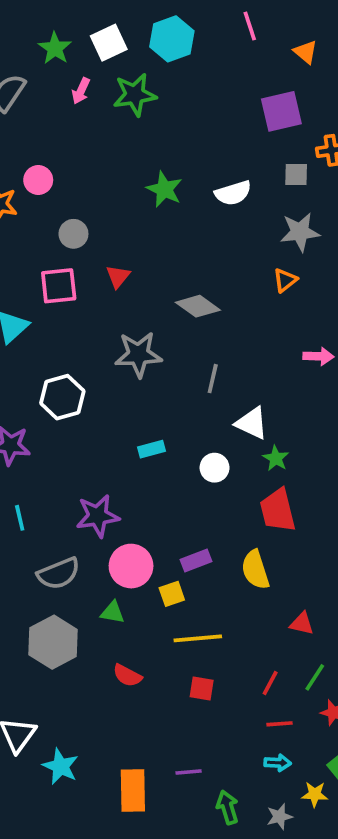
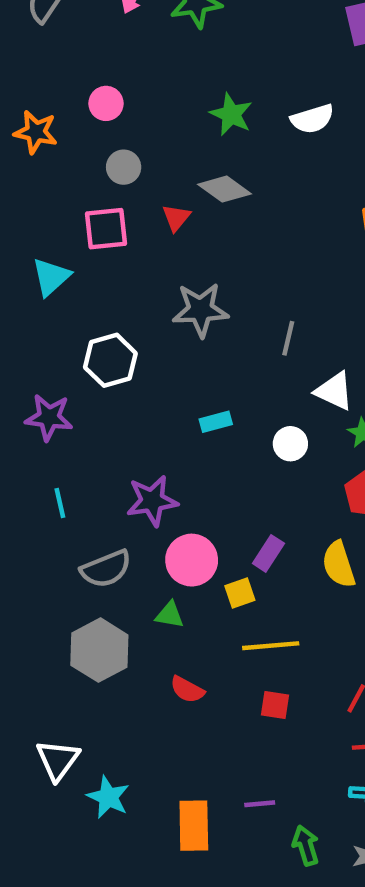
pink circle: (38, 180) -> (106, 103), moved
gray diamond: (198, 306) -> (225, 189), moved
purple rectangle: (196, 560) -> (268, 553), turned -36

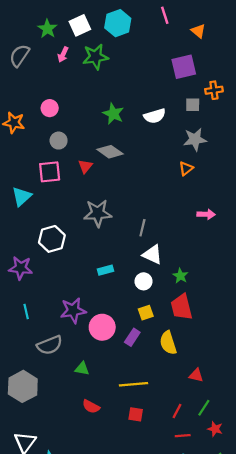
white triangle: (334, 391) -> (152, 255), moved
pink circle: (192, 560) -> (102, 327), moved
yellow square: (240, 593) -> (146, 313), moved
gray hexagon: (99, 650) -> (23, 386), moved

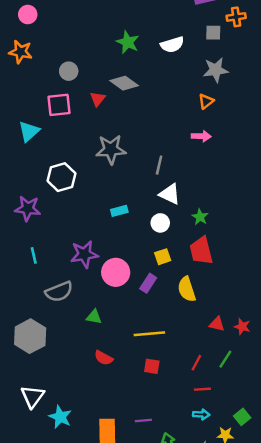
pink circle: (50, 108) -> (28, 15), moved
pink arrow: (206, 214) -> (201, 136), moved
red star: (215, 429) -> (242, 327), moved

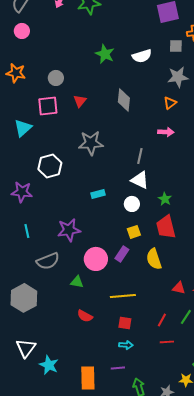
orange star: (20, 52) -> (16, 73), moved
gray diamond: (124, 83) -> (124, 100), moved, turned 60
gray line: (159, 165) -> (140, 156), moved
pink circle: (116, 272) -> (96, 259), moved
cyan arrow: (201, 414) -> (126, 345), moved

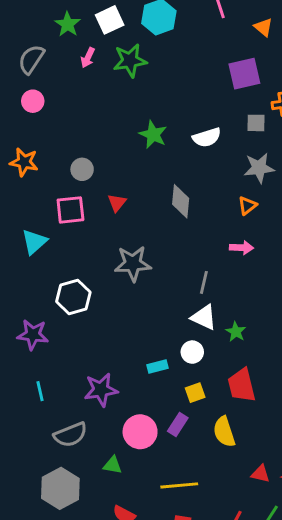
cyan rectangle: (98, 194) -> (157, 367), moved
green star: (165, 199) -> (236, 332), moved
gray hexagon: (24, 298) -> (60, 488), moved

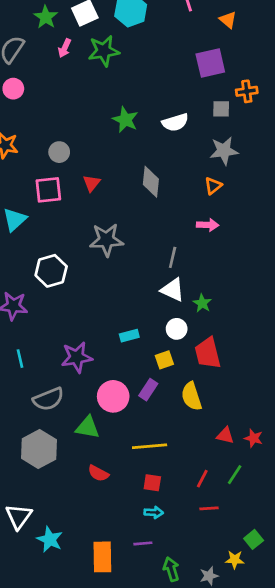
white circle: (192, 352) -> (177, 329), moved
green triangle: (113, 465) -> (88, 427), size x1.4

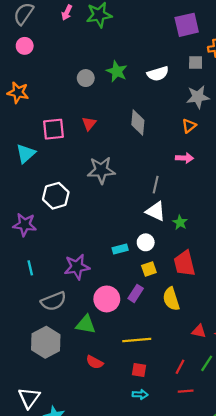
gray circle: (59, 152) -> (86, 78), moved
white circle: (177, 329) -> (146, 242), moved

